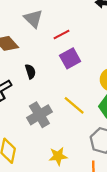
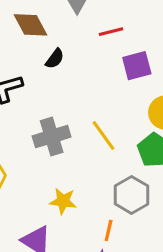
purple square: (70, 58) -> (137, 66), moved
black semicircle: (30, 72) -> (55, 59), moved, turned 40

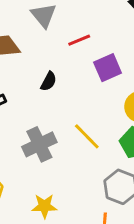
black semicircle: (55, 59) -> (49, 81), moved
yellow star: (63, 201) -> (44, 206), moved

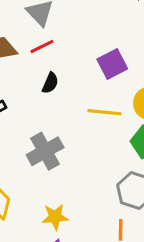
red line: (79, 40) -> (42, 47), moved
yellow line: (87, 136) -> (104, 112), moved, turned -36

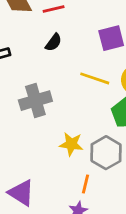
yellow star: (55, 217) -> (71, 144), moved

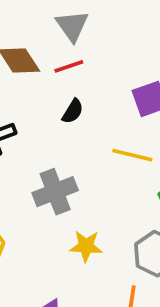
yellow star: (71, 144) -> (86, 246), moved

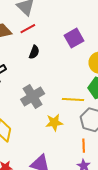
yellow line: (132, 155) -> (73, 99), moved

